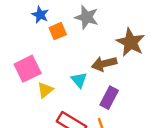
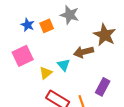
blue star: (40, 15) -> (28, 25), moved
yellow triangle: (45, 90) -> (46, 73), moved
purple rectangle: (109, 98) -> (103, 87), moved

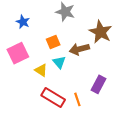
orange square: (47, 26) -> (53, 42), moved
yellow triangle: (46, 73) -> (41, 70), turned -48

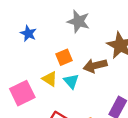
pink square: (18, 53) -> (22, 93), moved
yellow triangle: (41, 70) -> (50, 79), moved

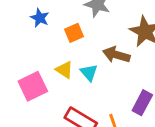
orange square: (64, 57) -> (74, 33), moved
brown arrow: (95, 66) -> (116, 55), turned 30

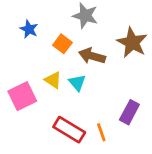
orange square: (74, 33) -> (62, 44), turned -30
brown arrow: (116, 55) -> (92, 56), moved

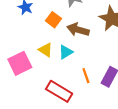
cyan triangle: (77, 83) -> (66, 52), turned 40
orange line: (101, 132) -> (86, 76), moved

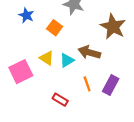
brown arrow: (78, 30) -> (89, 52), moved
red rectangle: (59, 91) -> (60, 100), size x0.6

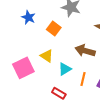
cyan triangle: (67, 60) -> (65, 69), moved
orange line: (87, 84) -> (83, 79), turned 32

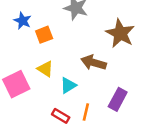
orange square: (54, 28) -> (44, 35), moved, turned 32
orange line: (83, 79) -> (86, 112), moved

